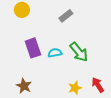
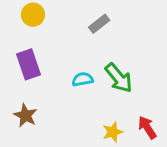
purple rectangle: (33, 48) -> (28, 64), moved
brown star: (24, 86) -> (25, 115), moved

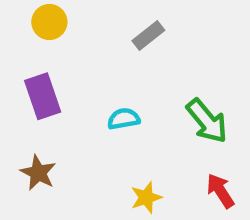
green arrow: (119, 78) -> (207, 121), moved
yellow star: (113, 132) -> (146, 198), moved

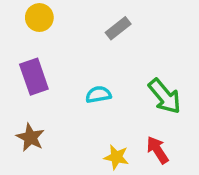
red arrow: (220, 191) -> (157, 150), moved
yellow star: (146, 198) -> (116, 157), turned 30

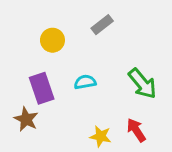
yellow circle: (39, 18) -> (52, 40), moved
purple rectangle: (34, 77) -> (42, 88), moved

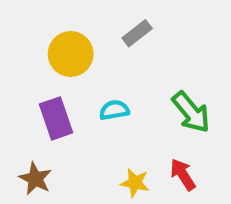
yellow circle: (52, 40) -> (71, 54), size x1.4
brown star: (26, 119) -> (35, 179), moved

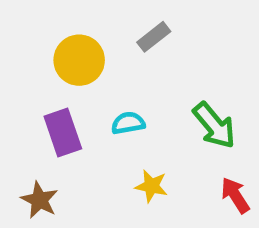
red arrow: (183, 174) -> (235, 195), moved
yellow star: (135, 183) -> (151, 186), moved

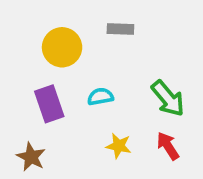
gray rectangle: (154, 37) -> (120, 29), turned 40
red arrow: (235, 195) -> (168, 146), moved

